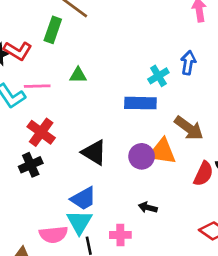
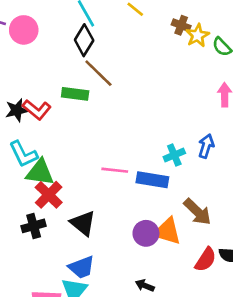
green rectangle: (53, 30) -> (75, 94), turned 70
green triangle: (78, 75) -> (40, 172), moved, size x1.6
pink line: (37, 86) -> (115, 170), moved
black triangle: (94, 153) -> (83, 223), moved

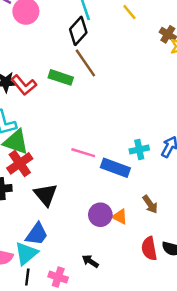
brown arrow: (197, 212) -> (150, 204), size x0.7
orange triangle: (167, 231) -> (120, 217), size x0.6
red semicircle: (205, 260) -> (149, 249), turned 125
blue trapezoid: (82, 267) -> (37, 234), turned -45

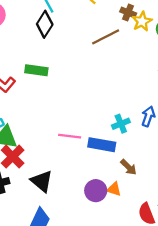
brown line: (85, 63) -> (106, 37), moved, turned -72
brown arrow: (150, 204) -> (129, 167), moved

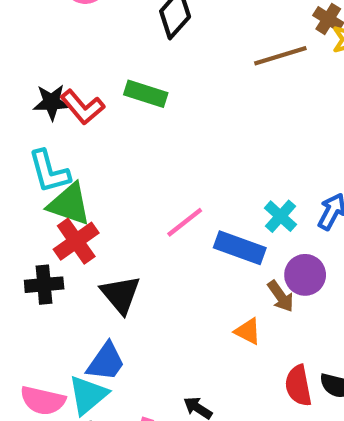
cyan cross: (121, 124) -> (281, 216), turned -36
pink line: (70, 136) -> (185, 222), turned -55
purple circle: (96, 191) -> (305, 275), moved

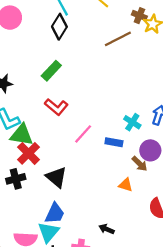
green rectangle: (146, 94) -> (51, 71), turned -55
red L-shape: (82, 107) -> (56, 107), moved
blue rectangle: (240, 248) -> (114, 142), size x0.7

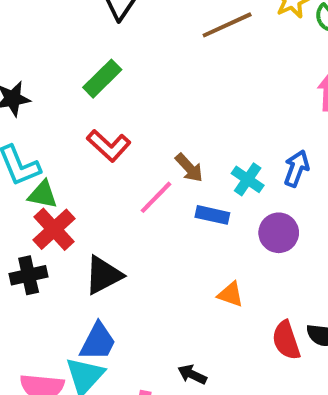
green triangle: (22, 135) -> (43, 195), size x0.7
brown arrow: (140, 164) -> (189, 168), moved
black triangle: (56, 177) -> (103, 275), turned 50

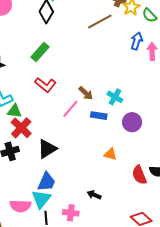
blue arrow: (296, 168) -> (137, 41), moved

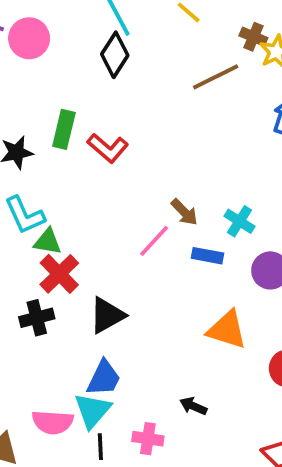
green rectangle: (40, 52) -> (64, 129), moved, turned -30
red L-shape: (45, 85) -> (108, 148), moved
orange triangle: (110, 154) -> (227, 330), size x1.6

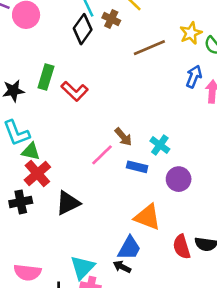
brown cross: (253, 37) -> (111, 19), moved
blue trapezoid: (104, 378) -> (129, 248), moved
cyan triangle: (93, 411) -> (82, 267), moved

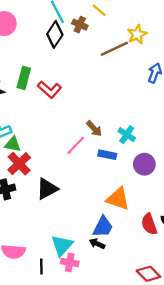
yellow star: (191, 33) -> (137, 34), moved

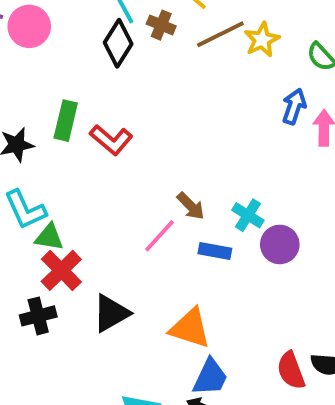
brown line: (114, 49) -> (220, 34), moved
purple circle: (144, 164) -> (280, 244), moved
orange triangle: (118, 199) -> (190, 328), moved

